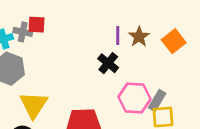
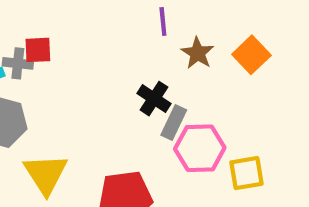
purple line: (118, 36) -> (163, 22), moved
gray rectangle: (157, 101) -> (174, 123), moved

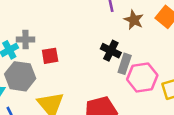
red square: (38, 50) -> (50, 56), moved

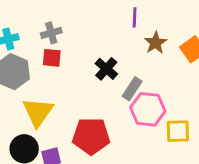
gray cross: (26, 39) -> (51, 33), moved, turned -30
black cross: (111, 51) -> (106, 69), moved

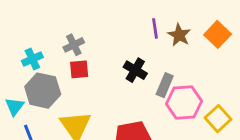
purple line: (135, 17) -> (155, 28), moved
yellow square: (178, 131) -> (218, 119), turned -30

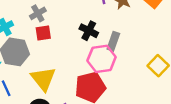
pink hexagon: (184, 103) -> (102, 59), moved

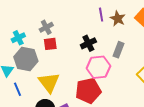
black cross: (89, 31) -> (88, 43), turned 35
gray rectangle: (113, 41) -> (118, 50), moved

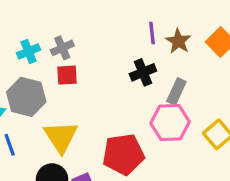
cyan cross: (18, 38) -> (28, 51), moved
black cross: (88, 43) -> (143, 72), moved
pink hexagon: (98, 67) -> (170, 123), moved

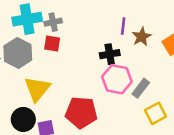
cyan cross: (28, 51) -> (27, 19), size x1.6
gray rectangle: (176, 91) -> (141, 88), moved
pink hexagon: (170, 123) -> (117, 79), moved

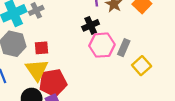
red square: (52, 43) -> (41, 48), moved
red pentagon: (81, 113) -> (53, 83), moved

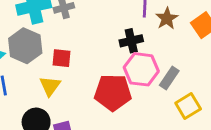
yellow triangle: (37, 70) -> (50, 86), size x0.7
red pentagon: (53, 83) -> (113, 92), moved

